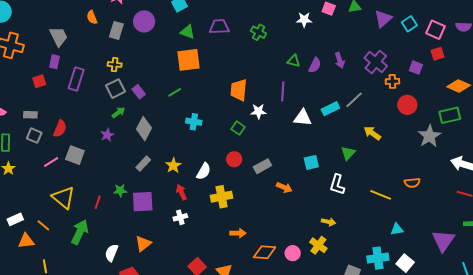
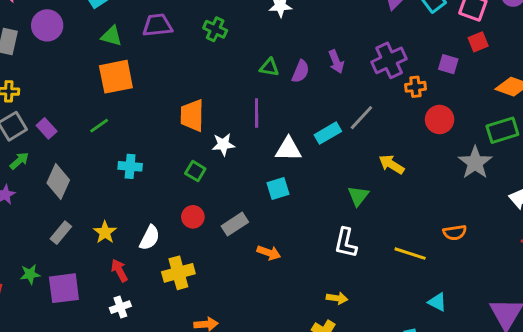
purple cross: (376, 62) -> (389, 60), turned 30
cyan square: (311, 162) -> (278, 188), moved
cyan triangle: (397, 229) -> (437, 302), turned 40

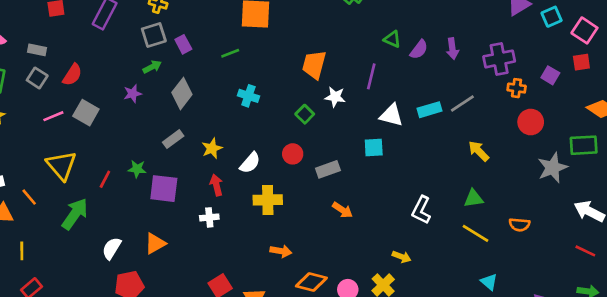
green triangle: (358, 196) -> (474, 198), moved, turned 30
orange arrow: (269, 253) -> (342, 210), moved

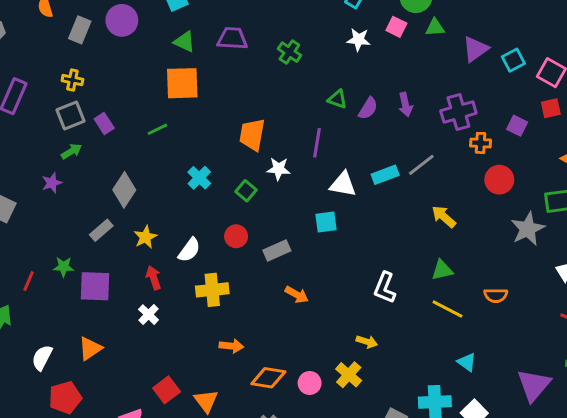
gray diamond: (182, 94) -> (124, 190), moved
cyan cross: (248, 96) -> (199, 178), moved, turned 30
white cross: (209, 217) -> (148, 315), turned -36

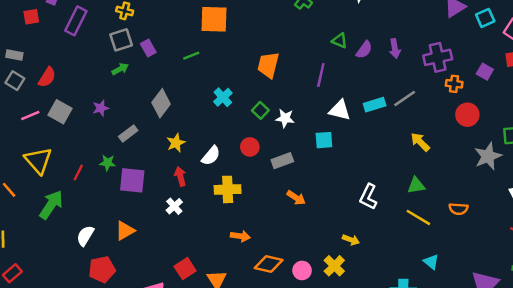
white star: (278, 169) -> (285, 118), moved
purple star: (52, 183) -> (101, 108), moved
gray rectangle: (101, 230) -> (128, 133), moved

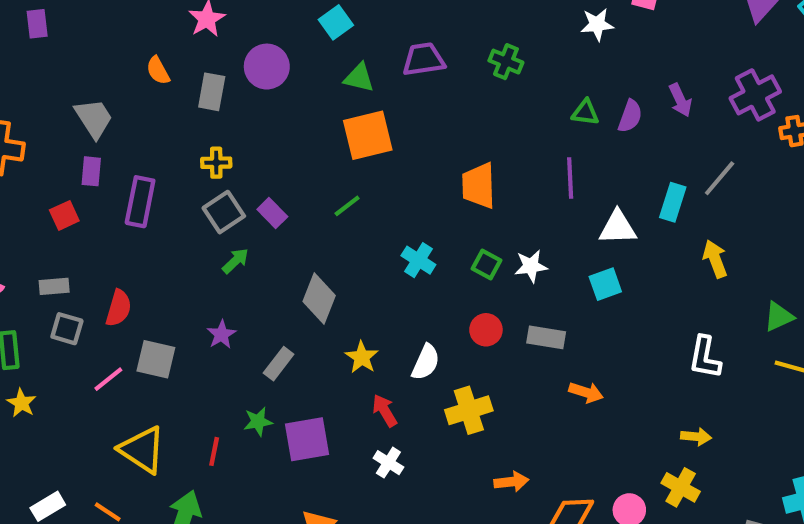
cyan rectangle: (375, 105) -> (673, 202), turned -40
yellow arrow: (420, 142) -> (715, 259), moved, turned 40
gray rectangle: (282, 161) -> (546, 337), turned 45

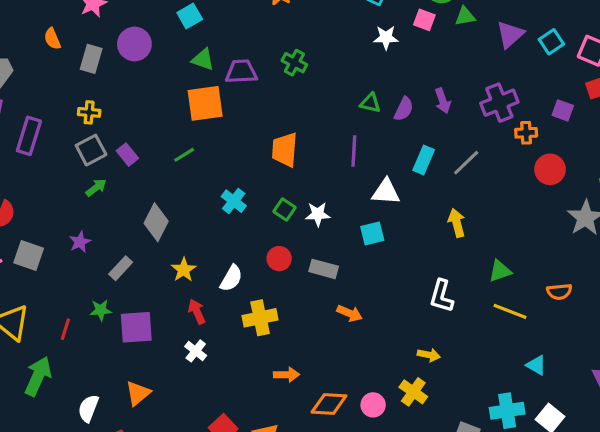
purple trapezoid: (424, 59) -> (241, 72), moved
green cross: (506, 62) -> (294, 63), moved
cyan rectangle: (673, 202) -> (424, 160), moved

